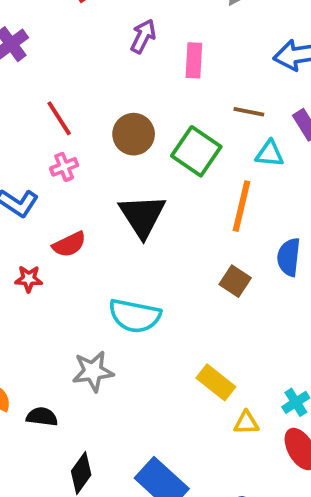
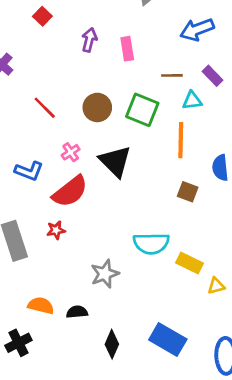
pink cross: (64, 167) -> (71, 152), moved
red semicircle: (69, 244) -> (70, 191), size x1.6
red star: (29, 279) -> (56, 230), moved
cyan semicircle: (135, 316) -> (151, 243), moved

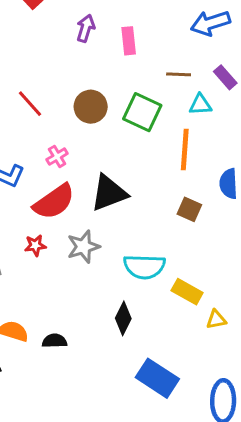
black triangle: (115, 161) -> (109, 193), moved, turned 51
gray star: (105, 274) -> (83, 247), moved
black diamond: (112, 344) -> (123, 318), moved

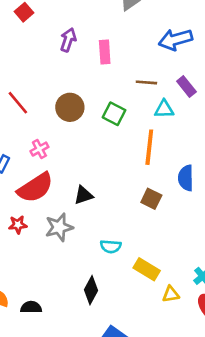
green square: (142, 112) -> (114, 114), size x0.7
black triangle: (109, 193) -> (84, 195), moved, size x0.6
cyan semicircle: (144, 267) -> (111, 246), size x0.6

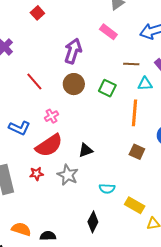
purple arrow: (68, 40) -> (73, 51), moved, size x1.4
pink rectangle: (105, 52) -> (108, 32), moved, turned -48
gray star: (59, 227) -> (68, 175), turned -30

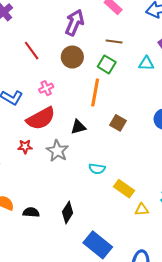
brown line: (131, 64) -> (114, 41), moved
orange line: (135, 113) -> (95, 93), moved
brown square: (137, 152) -> (118, 123), moved
black diamond: (93, 222) -> (68, 212), moved

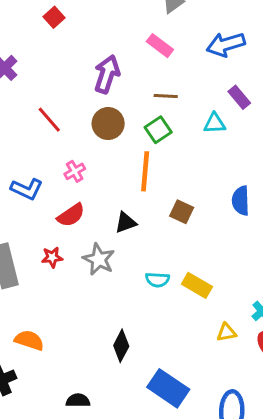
green square: (107, 64) -> (158, 130), turned 30
red semicircle: (41, 118) -> (71, 215), size x0.7
yellow rectangle: (124, 189) -> (197, 285), moved
black semicircle: (31, 212) -> (78, 401), moved

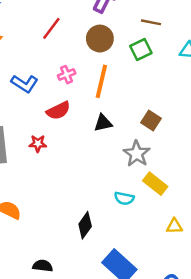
red line: (49, 120) -> (51, 28), turned 70
orange line: (145, 171) -> (101, 81), moved
gray star: (99, 259) -> (137, 154), moved
cyan semicircle: (157, 280) -> (124, 198), moved

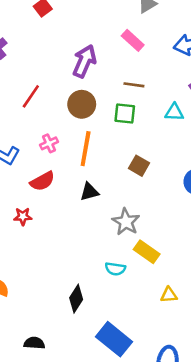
green square: (141, 49) -> (125, 113), turned 35
brown square: (151, 120) -> (139, 166), moved

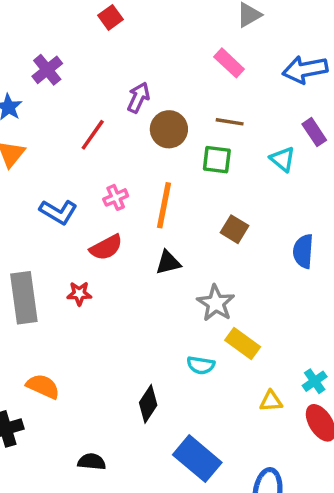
purple arrow: (84, 61) -> (138, 98), moved, size x0.7
brown circle: (82, 104) -> (169, 129), moved
cyan triangle: (174, 112) -> (283, 159), turned 36

